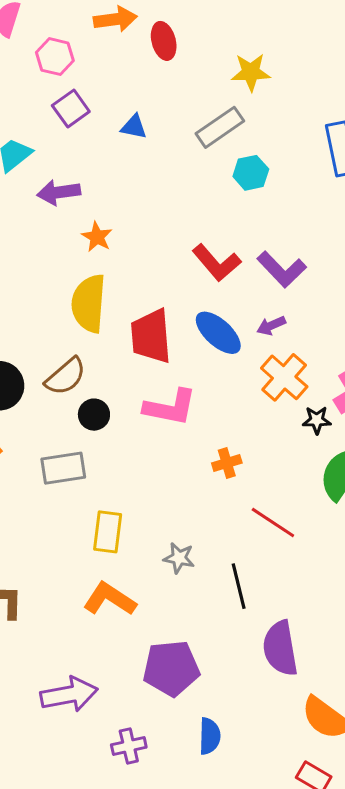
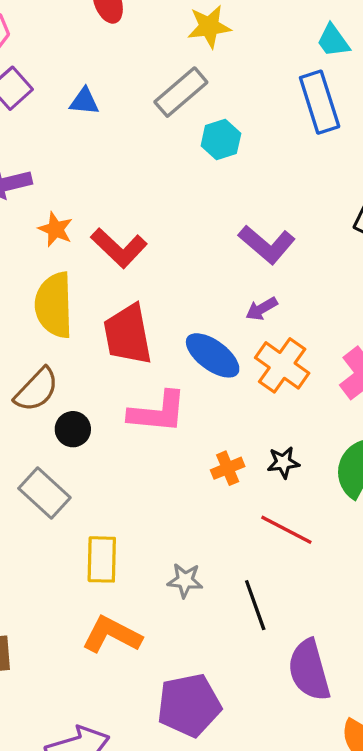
red L-shape: (216, 263) -> (119, 248), moved
blue ellipse: (218, 333) -> (213, 355), moved
black star: (317, 420) -> (283, 462), moved
gray rectangle: (63, 468) -> (44, 493), turned 57

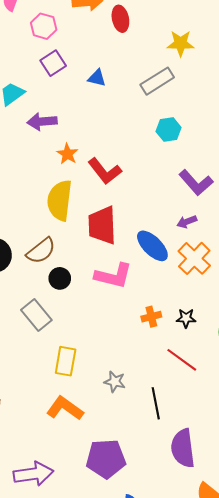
cyan hexagon: (221, 140) -> (169, 129), moved

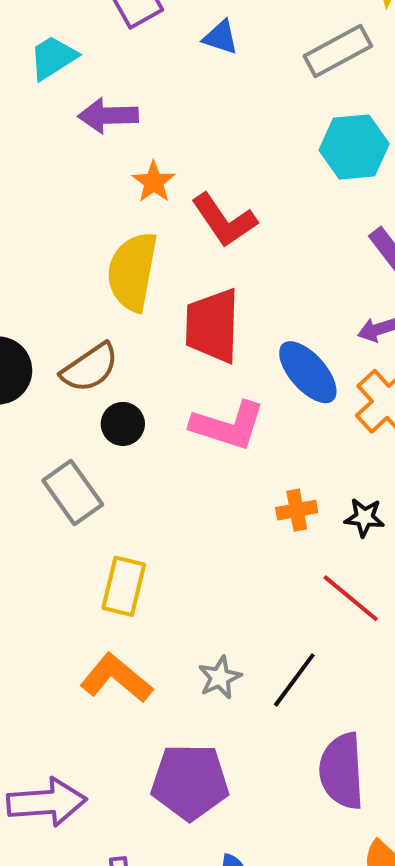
cyan hexagon: (169, 129) -> (354, 147), size x1.4
gray star: (115, 382) -> (220, 677), moved, turned 30
black line: (156, 403) -> (294, 680), turned 44

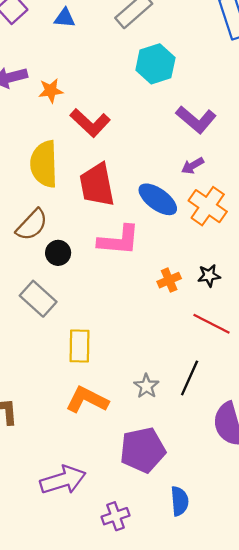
orange star: (154, 182) -> (51, 91), moved, turned -30

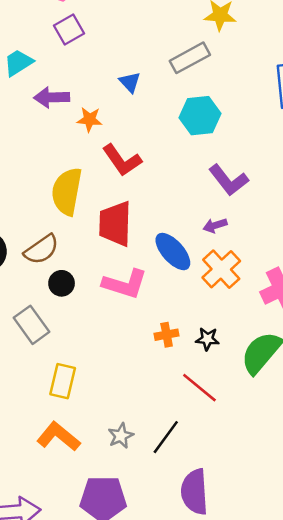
blue triangle: (65, 18) -> (130, 82), moved, turned 30

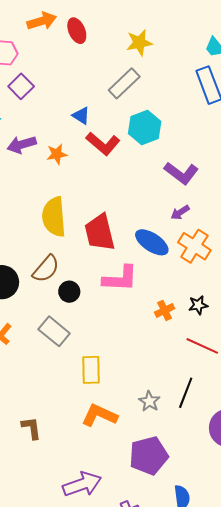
red L-shape: (122, 160) -> (103, 144), moved

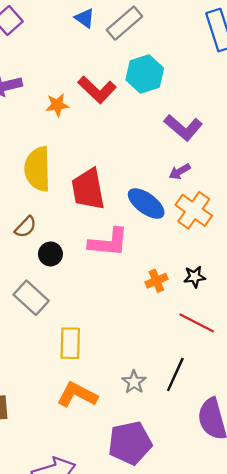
blue triangle: (81, 116) -> (85, 18), moved
orange star: (57, 154) -> (57, 105), moved
brown semicircle: (46, 269) -> (26, 227), size x0.7

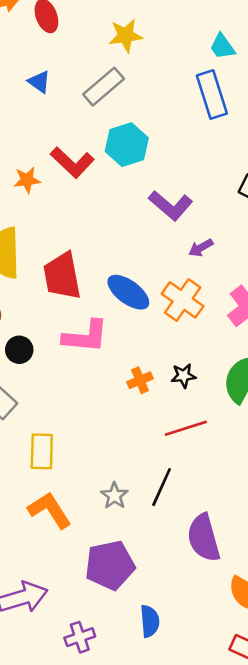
blue triangle: (85, 18) -> (39, 82), moved
purple arrow: (180, 172) -> (201, 248), moved
red line: (197, 323) -> (186, 428), turned -45
orange L-shape: (77, 395) -> (50, 510), turned 30

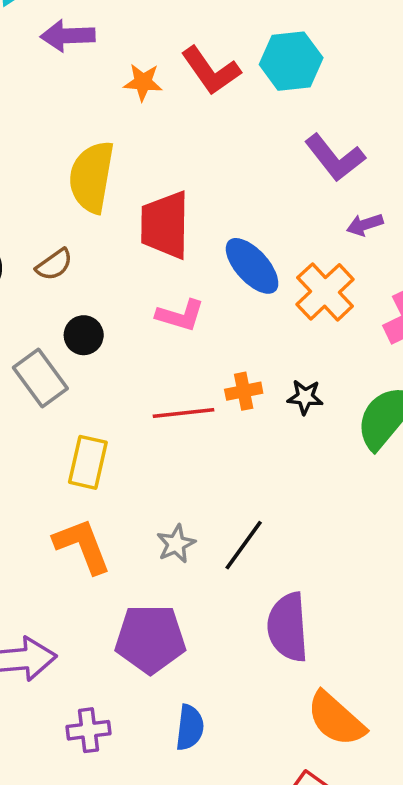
pink L-shape: (85, 336) -> (180, 315), size x0.7
black circle: (19, 350) -> (84, 335), moved
red line: (186, 428) -> (183, 413), moved

